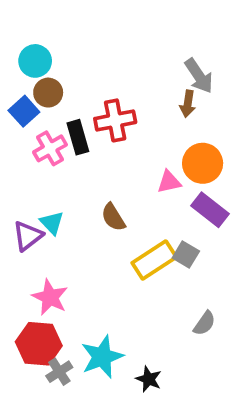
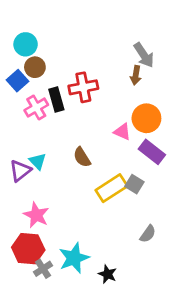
pink triangle: (169, 182) -> (122, 132), turned 36

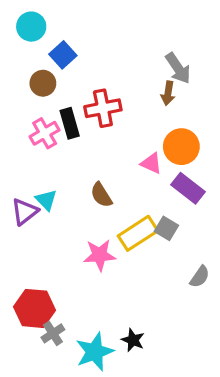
cyan circle: (26, 44) -> (31, 27), moved
blue square: (17, 81) -> (63, 55), moved
pink star: (36, 215) -> (100, 255), moved, turned -30
gray semicircle: (148, 234) -> (200, 277), moved
cyan star: (74, 258) -> (95, 352), moved

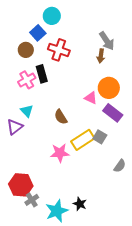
cyan circle: (31, 27) -> (52, 16), moved
red cross: (103, 108) -> (59, 50), moved, turned 30
cyan triangle: (46, 200) -> (27, 111), moved

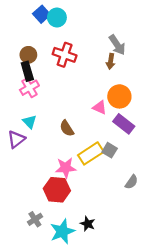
blue square: (38, 33) -> (42, 14), moved
black rectangle: (42, 74) -> (27, 71), moved
red hexagon: (21, 185) -> (57, 190), moved

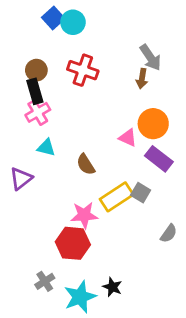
cyan triangle: (29, 122) -> (46, 148), moved, turned -32

